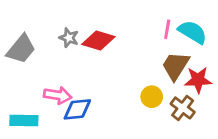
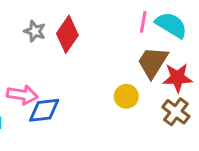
red diamond: (98, 41) -> (67, 34), turned -72
brown cross: (183, 108) -> (176, 112), moved

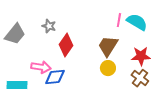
red diamond: (67, 34) -> (66, 45), moved
brown trapezoid: (153, 62) -> (108, 46), moved

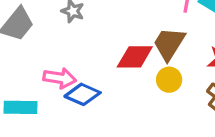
red diamond: (66, 45) -> (135, 57), moved, turned 55
blue diamond: (55, 77) -> (83, 94), turned 30

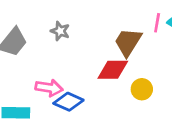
brown trapezoid: (169, 44) -> (128, 42), moved

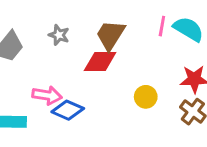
brown trapezoid: (128, 42) -> (110, 35), moved
red diamond: (113, 70) -> (100, 61), moved

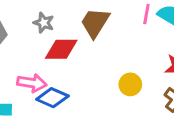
red diamond: (100, 61) -> (61, 49), moved

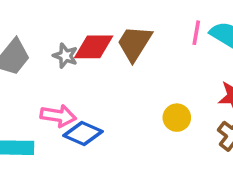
gray star: (44, 23) -> (65, 56), moved
red diamond: (61, 49) -> (94, 47), moved

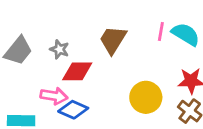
red diamond: (94, 47) -> (77, 71), moved
yellow circle: (177, 118) -> (146, 97), size x1.5

